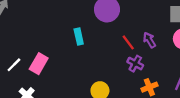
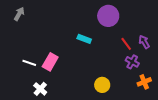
cyan rectangle: (79, 36) -> (84, 39), turned -56
white line: (14, 65) -> (29, 63), turned 64

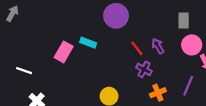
pink rectangle: (50, 62) -> (64, 52), moved

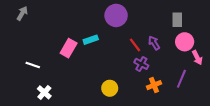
cyan rectangle: (88, 43) -> (91, 40), turned -40

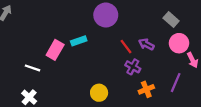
gray rectangle: (177, 20) -> (171, 20), turned -48
purple arrow: (154, 43) -> (146, 44), turned -32
white line: (33, 65) -> (33, 68), moved

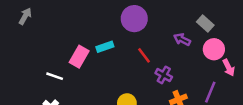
purple arrow: (146, 44) -> (182, 39), moved
red line: (126, 47) -> (144, 55), moved

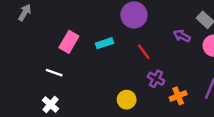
pink rectangle: (79, 57) -> (69, 42), moved
purple cross: (164, 75) -> (156, 79), moved

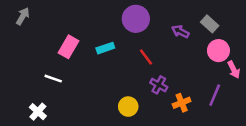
purple arrow: (182, 36) -> (180, 32), moved
white cross: (51, 105) -> (38, 112), moved

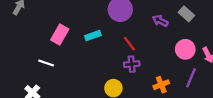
pink circle: (218, 51) -> (185, 49), moved
purple cross: (159, 85) -> (132, 64), moved, turned -35

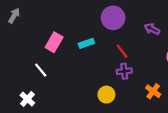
white line: (46, 63) -> (41, 70), turned 32
orange cross: (161, 85) -> (153, 91), turned -32

